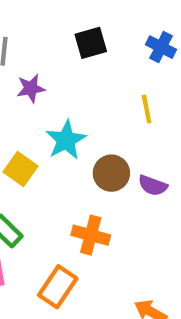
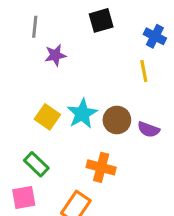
blue cross: (161, 47) -> (155, 36), moved
cyan star: (66, 140) -> (82, 114), moved

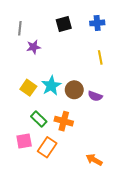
blue cross: (155, 36) -> (97, 23), moved, turned -32
yellow line: (144, 71) -> (100, 57), moved
green rectangle: (36, 164) -> (39, 119), moved
pink square: (24, 197) -> (24, 141), moved

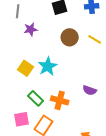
yellow line: (100, 57) -> (95, 39), turned -48
brown circle: (74, 90) -> (70, 37), moved
purple semicircle: (95, 96) -> (90, 90), moved

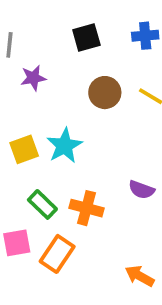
yellow square: (26, 68) -> (24, 149), turned 35

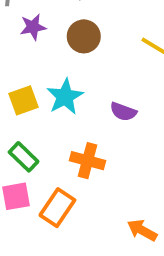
brown circle: (105, 93) -> (84, 36), moved
purple semicircle: (141, 190) -> (123, 112), moved
green rectangle: (42, 204) -> (24, 157), moved

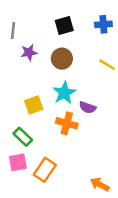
cyan star: (65, 97) -> (64, 93), moved
yellow square: (24, 100) -> (34, 105), moved
orange cross: (88, 161) -> (67, 123), moved

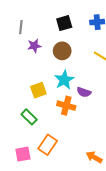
pink square: (18, 162) -> (23, 154), moved

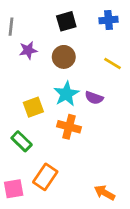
purple semicircle: (84, 92) -> (94, 98), moved

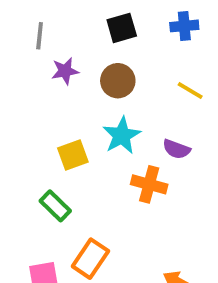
purple semicircle: (94, 98) -> (176, 149), moved
orange cross: (69, 127) -> (149, 184), moved

